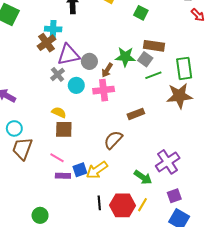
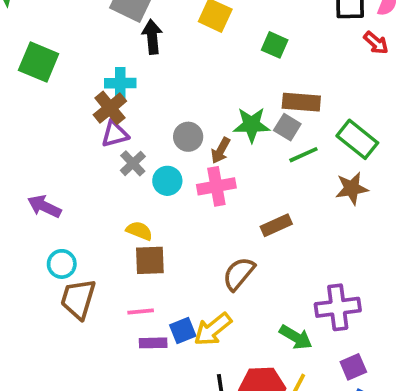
purple triangle: (68, 55) -> (115, 134), moved, size x0.7
green rectangle: (184, 68) -> (357, 139), turned -40
brown star: (179, 96) -> (352, 188), size x0.7
pink line: (57, 158) -> (141, 311), turned -32
purple cross: (168, 162) -> (338, 307), turned 30

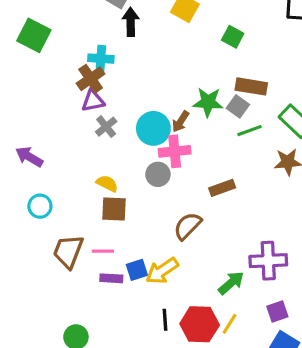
gray circle: (188, 137) -> (158, 174), moved
cyan circle: (167, 181) -> (153, 128), moved, size x1.4
brown trapezoid: (78, 299) -> (68, 251), moved
green arrow: (296, 337) -> (231, 283), turned -76

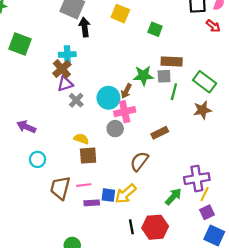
gray square: (238, 106) -> (164, 76), turned -32
green line: (250, 131) -> (174, 92), turned -49
blue square: (137, 270) -> (108, 195), turned 32
yellow line: (230, 324) -> (205, 194), moved

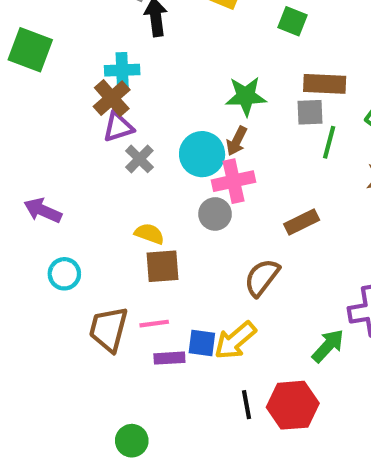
green star: (144, 76) -> (246, 96), moved

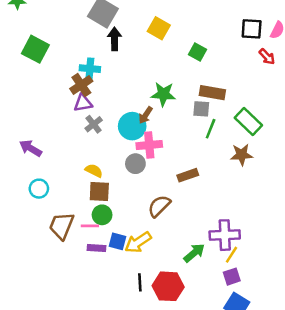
brown arrow: (237, 141) -> (146, 115), moved
green circle: (132, 441) -> (102, 215), moved

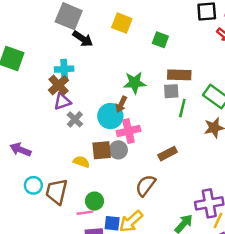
black arrow: (114, 39) -> (83, 39), turned 132
brown square: (99, 192) -> (102, 150), moved
brown trapezoid: (62, 226) -> (57, 192), moved

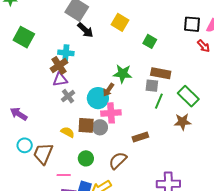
green circle: (95, 201) -> (86, 158), moved

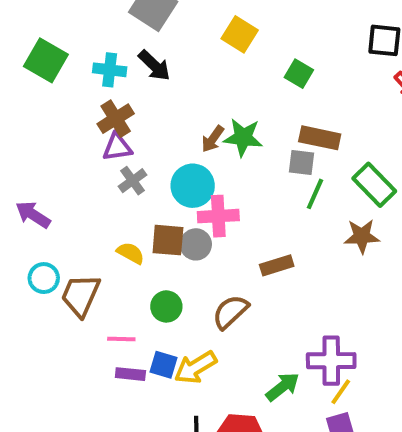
black arrow: (85, 30) -> (154, 65), moved
cyan cross: (66, 53) -> (110, 70), moved
brown arrow: (108, 90) -> (213, 139), moved

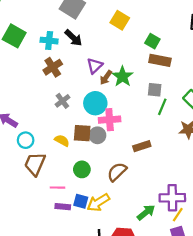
green star: (243, 137) -> (122, 76), turned 30
brown rectangle: (320, 138) -> (160, 60), moved
purple triangle: (117, 147) -> (95, 66), moved, turned -35
cyan circle: (44, 278) -> (26, 140), moved

